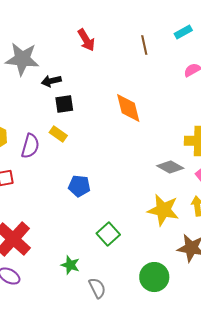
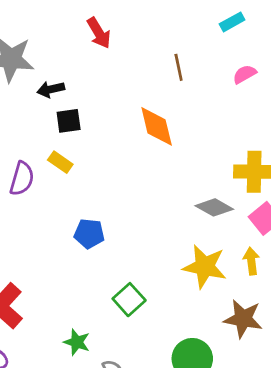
brown line: (144, 45) -> (179, 67), moved

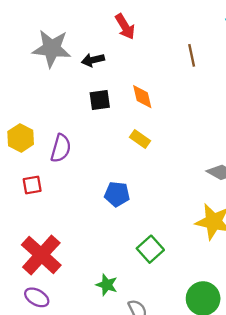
black arrow: (51, 89) -> (93, 60), moved
orange diamond: (157, 126) -> (142, 97), moved, size x0.7
yellow rectangle: (60, 162) -> (140, 139), moved

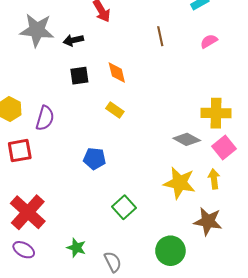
red square: (32, 185) -> (20, 151), size x1.4
green star: (107, 285) -> (76, 248), moved

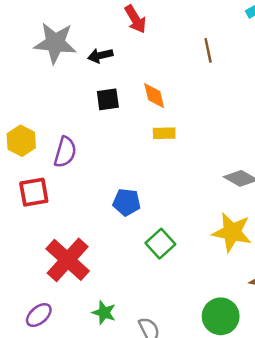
yellow rectangle: (115, 110) -> (164, 133), moved, turned -36
green square: (124, 207) -> (160, 244), moved
red cross: (28, 212) -> (68, 260), moved
purple ellipse: (24, 250) -> (39, 315), turned -70

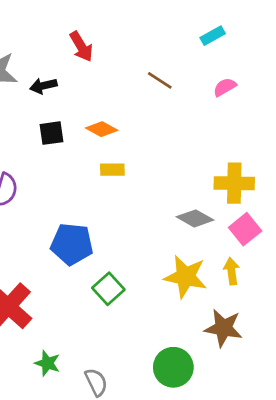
brown line: (208, 50) -> (160, 80), turned -45
orange diamond: (154, 96) -> (102, 129), turned -48
blue pentagon: (127, 202) -> (72, 244), size x1.4

